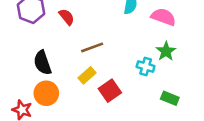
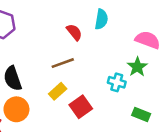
red semicircle: (67, 17) -> (74, 32), moved
pink semicircle: (163, 17) -> (148, 40), moved

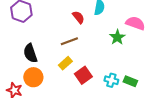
green star: (137, 67) -> (117, 37), moved
cyan cross: (117, 82) -> (111, 80), moved

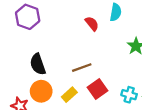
brown line: (69, 41) -> (82, 68), moved
yellow rectangle: (65, 63) -> (69, 95), moved

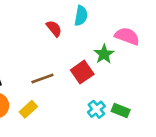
red square: (98, 89) -> (82, 72), moved
cyan cross: (129, 95) -> (96, 109), turned 35

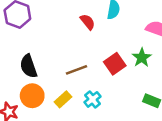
green star: (104, 54) -> (142, 58), moved
cyan cross: (96, 109) -> (93, 99), moved

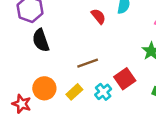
red square: (115, 64) -> (125, 79), moved
black semicircle: (28, 66) -> (41, 40), moved

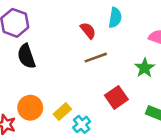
brown line: (88, 63) -> (96, 58), moved
cyan cross: (103, 92) -> (82, 124), moved

